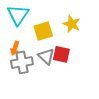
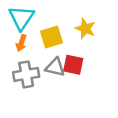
orange arrow: (15, 48) -> (21, 43), moved
gray triangle: (46, 56) -> (55, 67), turned -30

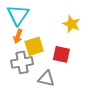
yellow square: (51, 37) -> (34, 46), moved
gray triangle: (55, 67) -> (46, 79), moved

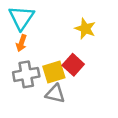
yellow square: (34, 46) -> (54, 72), moved
red square: (61, 54) -> (73, 65), turned 30

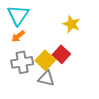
orange arrow: (21, 43) -> (18, 36), turned 32
yellow square: (54, 72) -> (45, 60), turned -30

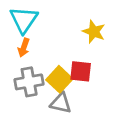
orange arrow: (18, 36) -> (24, 48), turned -32
red square: (61, 54) -> (81, 71), turned -36

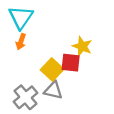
yellow star: (94, 32) -> (82, 46), moved
gray cross: (29, 82) -> (25, 97), moved, turned -30

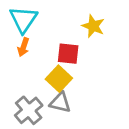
yellow star: (82, 46) -> (93, 26), moved
red square: (71, 63) -> (68, 54), moved

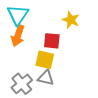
orange arrow: (23, 47) -> (18, 36), size x1.5
yellow square: (59, 79) -> (45, 60), turned -30

